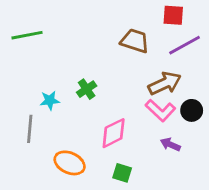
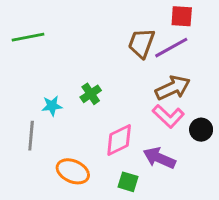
brown trapezoid: (135, 41) -> (141, 43), turned -88
purple line: (185, 45) -> (171, 48), moved
black circle: (192, 110) -> (201, 130), moved
purple arrow: (170, 144) -> (159, 158), moved, size x1.5

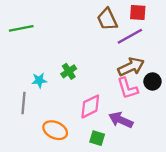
brown trapezoid: (141, 43) -> (107, 19), moved, turned -45
pink L-shape: (168, 116) -> (128, 88), turned 30
black circle: (201, 130) -> (152, 81), moved

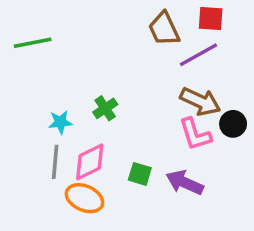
brown arrow: (131, 67) -> (200, 101), turned 50
gray line: (23, 103) -> (55, 162), moved
pink diamond: (90, 106) -> (90, 162), moved
green square: (97, 138) -> (140, 174), moved

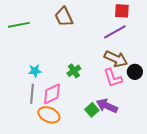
brown trapezoid: (164, 29) -> (64, 17), moved
green cross: (105, 108) -> (74, 71), moved
green square: (140, 174) -> (92, 110), moved, turned 32

